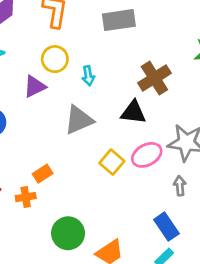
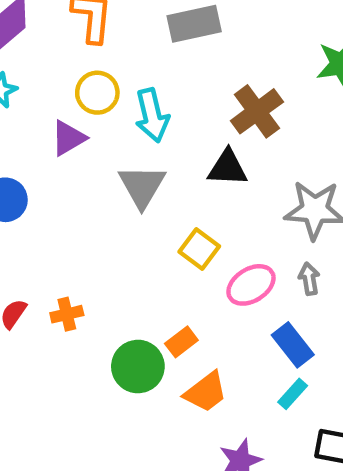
cyan arrow: (88, 76) -> (152, 115), size x1.6
gray triangle: (79, 120) -> (142, 186), turned -32
pink ellipse: (147, 155) -> (251, 285), moved
orange rectangle: (43, 174) -> (181, 342), moved

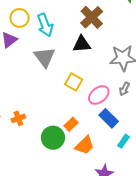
gray arrow: (309, 279) -> (124, 89), turned -136
blue rectangle: (293, 345) -> (109, 118), moved

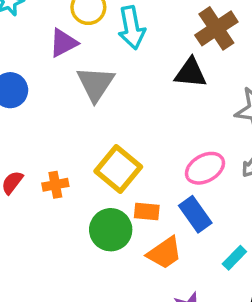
gray triangle: (45, 57) -> (96, 84), moved
yellow square: (74, 82) -> (118, 169), moved, size x1.4
blue rectangle: (109, 118) -> (195, 214), moved
orange rectangle: (71, 124) -> (147, 211), turned 40

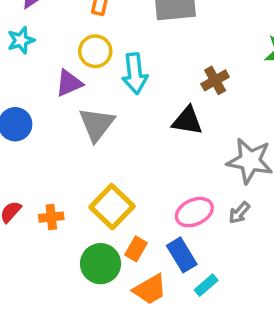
brown cross: (216, 28) -> (215, 80), size x0.7
orange rectangle: (147, 211) -> (136, 249), turned -70
cyan rectangle: (234, 258) -> (206, 285), moved

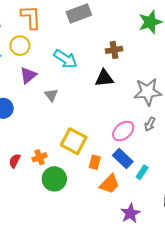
yellow circle: (95, 51) -> (20, 46), moved
cyan arrow: (135, 74) -> (65, 59), turned -35
brown cross: (215, 80) -> (114, 50), turned 35
gray triangle: (97, 124) -> (51, 95), size x0.6
green circle: (101, 264) -> (54, 179), moved

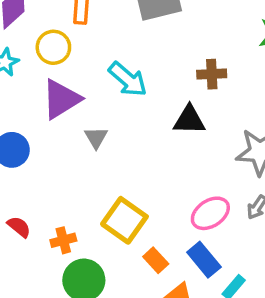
purple triangle: (28, 75) -> (61, 99), size x1.4
red semicircle: (15, 161) -> (19, 227), moved, turned 96
orange rectangle: (95, 162) -> (156, 260), turned -64

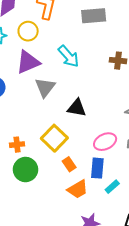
black triangle: (189, 120) -> (77, 108), moved
gray triangle: (96, 138) -> (45, 87), size x1.5
blue rectangle: (204, 260) -> (97, 168), turned 36

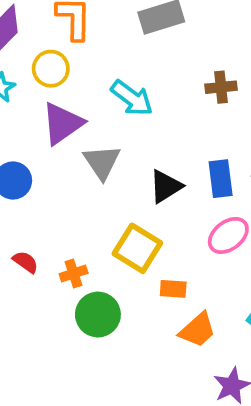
black triangle: (77, 108) -> (166, 186), turned -30
orange rectangle: (69, 164) -> (173, 289), turned -40
blue rectangle: (97, 168) -> (221, 179), moved

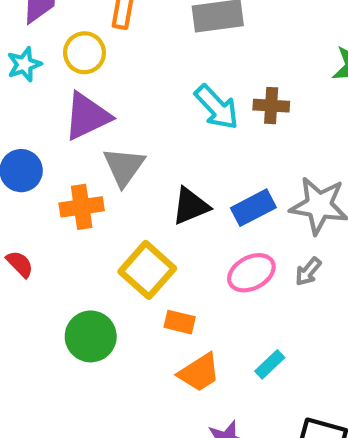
cyan arrow: (132, 98) -> (217, 107), moved
blue rectangle: (221, 179) -> (253, 208), turned 60
orange cross: (74, 274) -> (82, 207), moved, size x1.4

